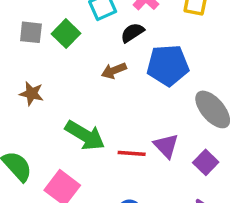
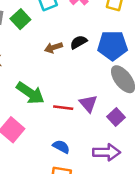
black semicircle: (132, 33) -> (79, 42), moved
blue pentagon: (168, 65) -> (113, 45), moved

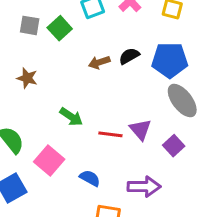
green arrow: (30, 93) -> (71, 117), size x0.7
blue semicircle: (61, 147) -> (90, 178), moved
purple arrow: (106, 152) -> (144, 187), moved

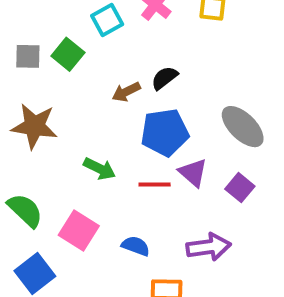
blue pentagon: (170, 60) -> (165, 132), moved
brown star: (27, 78) -> (34, 126), size x1.6

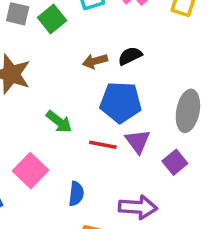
gray ellipse: (243, 127) -> (188, 111), turned 45
blue semicircle: (136, 246) -> (76, 194), turned 65

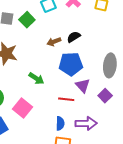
red line: (103, 145) -> (66, 99), moved
blue semicircle: (76, 194) -> (60, 123), moved

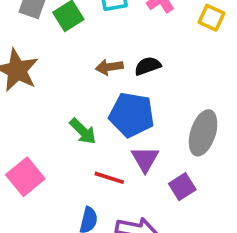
green arrow: (36, 78) -> (83, 131), moved

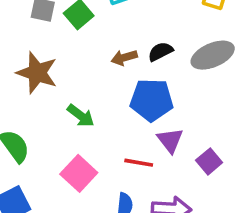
green arrow: (83, 131) -> (81, 116), moved
gray ellipse: (203, 133) -> (213, 55), moved, turned 57
pink square: (25, 177) -> (79, 173), moved

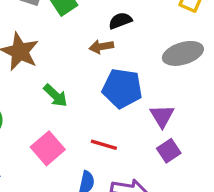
black semicircle: (160, 52) -> (120, 21), moved
purple triangle: (170, 140) -> (162, 116), moved

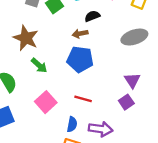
blue pentagon: (122, 88) -> (80, 59), moved
green arrow: (55, 96) -> (39, 65), moved
purple triangle: (162, 116) -> (132, 80), moved

